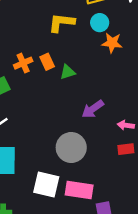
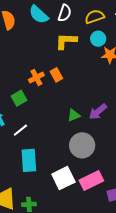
green triangle: (68, 72) -> (74, 115), moved
white square: (46, 184) -> (63, 178), turned -35
pink rectangle: (79, 190) -> (91, 181), turned -30

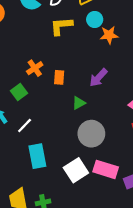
orange rectangle: (56, 75) -> (59, 77), moved, turned 40
purple arrow: (98, 112) -> (98, 78), moved
pink rectangle: (91, 181) -> (106, 169), turned 50

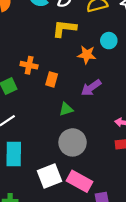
cyan circle: (95, 19) -> (109, 41), moved
orange star: (109, 35) -> (87, 55), moved
orange cross: (35, 68) -> (29, 65), turned 35

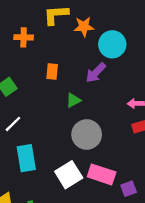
cyan circle: (109, 41) -> (112, 44), moved, size x1.5
orange star: (87, 55) -> (84, 27), moved
orange cross: (29, 65) -> (24, 37), moved

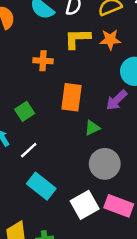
orange star: (84, 27) -> (110, 40), moved
orange rectangle: (52, 71) -> (71, 97), size x1.6
cyan rectangle: (26, 158) -> (41, 186), turned -44

